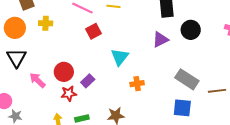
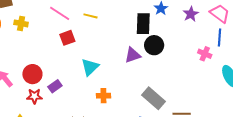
black circle: (191, 30) -> (154, 45), moved

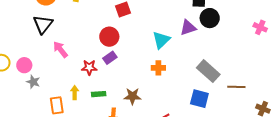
cyan triangle: (90, 67) -> (161, 40), moved
red circle: (32, 74) -> (109, 37), moved

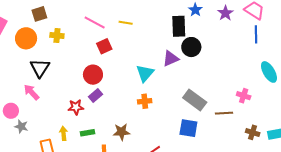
black triangle: (43, 24) -> (40, 68), moved
pink cross: (260, 27) -> (244, 96), moved
pink arrow: (60, 49) -> (31, 92), moved

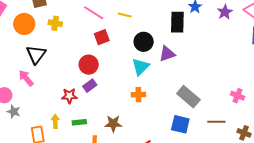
black circle: (191, 47) -> (144, 42), moved
brown line: (224, 113) -> (216, 122), moved

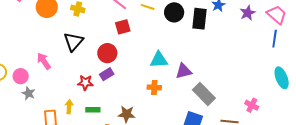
black circle: (144, 42) -> (174, 12), moved
black triangle: (36, 54) -> (73, 42), moved
purple triangle: (167, 54) -> (184, 71), moved
cyan triangle: (141, 67) -> (159, 60), turned 36
pink cross: (237, 96) -> (252, 105), moved

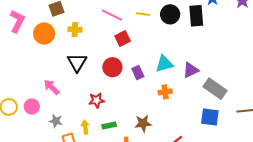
purple rectangle: (107, 74) -> (138, 73), moved, turned -72
gray star: (28, 93) -> (56, 121), moved

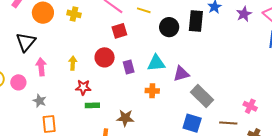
black circle: (170, 14) -> (169, 27), moved
black triangle: (77, 62) -> (26, 42), moved
pink arrow: (52, 87) -> (41, 67), turned 30
green rectangle: (109, 126) -> (92, 105), moved
yellow arrow: (85, 127) -> (73, 63), moved

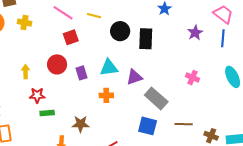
purple star: (244, 14) -> (195, 33), moved
black rectangle: (196, 21) -> (146, 39), moved
pink cross: (250, 106) -> (192, 78), moved

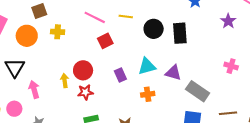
red circle: (57, 64) -> (83, 70), moved
purple triangle: (134, 77) -> (173, 73), turned 42
red star: (37, 95) -> (85, 92), moved

